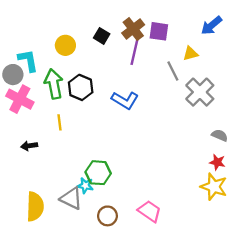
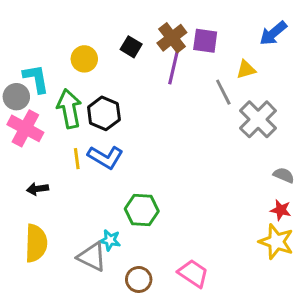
blue L-shape: (125, 100) -> (105, 157), moved
green hexagon: (98, 173) -> (142, 210), moved
yellow semicircle: (35, 207) -> (36, 243), moved

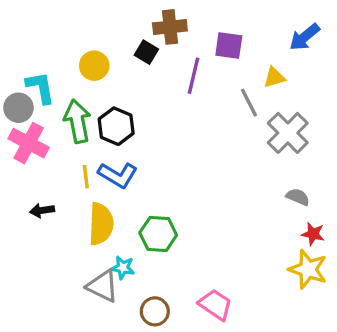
brown cross: (172, 38) -> (170, 27), moved, turned 32
gray semicircle: (284, 175) -> (298, 197), moved
yellow semicircle: (36, 243) -> (101, 224), moved

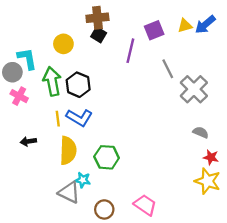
brown cross: (170, 27) -> (97, 18), moved
purple square: (229, 45) -> (154, 30), turned -30
yellow triangle: (274, 77) -> (185, 26), moved
pink cross: (29, 143) -> (19, 96), size x0.7

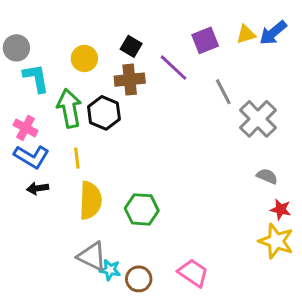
brown cross: (97, 18) -> (130, 80), moved
purple line: (130, 51) -> (173, 68), turned -60
gray circle: (12, 72) -> (16, 48), moved
blue L-shape: (79, 118) -> (32, 157), moved
cyan star: (83, 180) -> (110, 270), moved

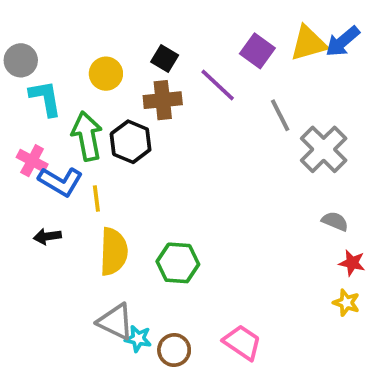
yellow triangle: (246, 34) -> (308, 43), size x1.5
purple square: (205, 40) -> (257, 51), turned -32
blue L-shape: (32, 157) -> (61, 182), moved
yellow star: (276, 241) -> (346, 303), size x0.6

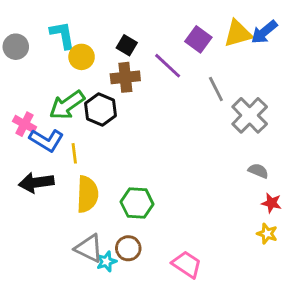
cyan L-shape: (45, 98) -> (63, 35), moved
green arrow: (87, 136) -> (67, 105), turned -114
black arrow: (47, 236) -> (36, 183), size x1.6
cyan star: (138, 339) -> (106, 261), turned -30
brown circle: (174, 350) -> (128, 248), moved

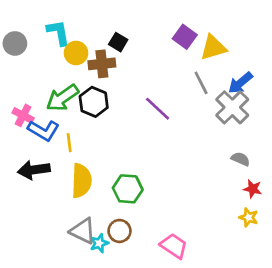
blue arrow: (264, 32) -> (240, 83), moved
yellow triangle: (238, 34) -> (213, 48), moved
purple line: (168, 66) -> (158, 109), moved
brown cross: (125, 77) -> (102, 64), moved

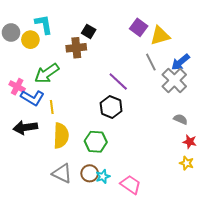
yellow circle: (76, 53) -> (30, 40), moved
black hexagon: (94, 102) -> (111, 107), moved
cyan star: (99, 243) -> (103, 176), moved

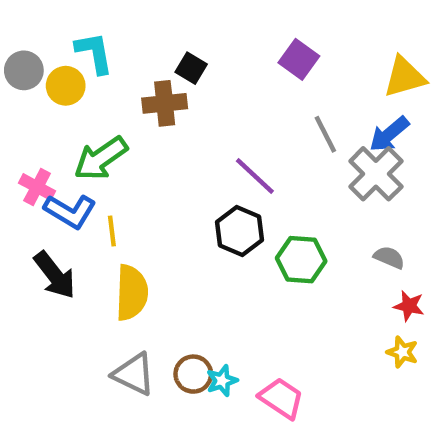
yellow triangle: (160, 36) -> (405, 77), moved
black arrow: (25, 127) -> (55, 275), turned -120
green hexagon: (96, 142) -> (301, 260), moved

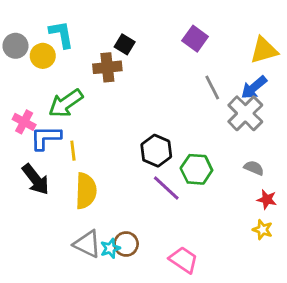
purple line: (255, 176) -> (166, 188), moved
blue L-shape: (70, 211) -> (46, 138), turned 148
cyan star: (222, 381) -> (110, 248), moved

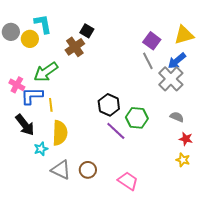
purple square: (195, 39) -> (152, 41), moved
brown cross: (107, 67) -> (75, 47), turned -30
cyan star: (110, 248) -> (41, 149), moved

